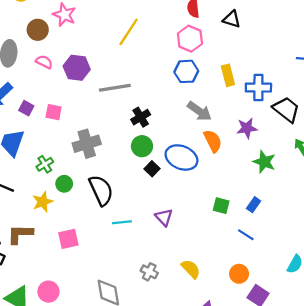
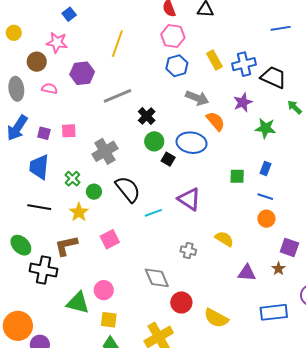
purple hexagon: (77, 68) -> (82, 73), moved
purple triangle: (164, 217) -> (189, 199), size x1.4
orange circle: (239, 274) -> (266, 219), moved

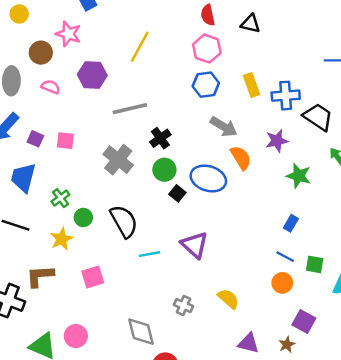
gray cross: (105, 151) -> (118, 160), moved, turned -30
green square: (237, 176) -> (315, 264), moved

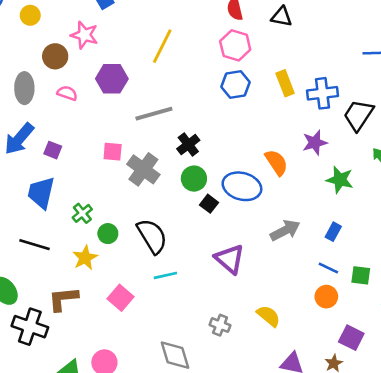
black trapezoid: (318, 117) -> (358, 115), turned -88
gray arrow: (224, 127) -> (285, 230), moved, turned -56
pink square: (65, 141) -> (113, 152), moved
cyan line: (149, 254) -> (165, 275), moved
pink square: (93, 277) -> (120, 298), turned -30

